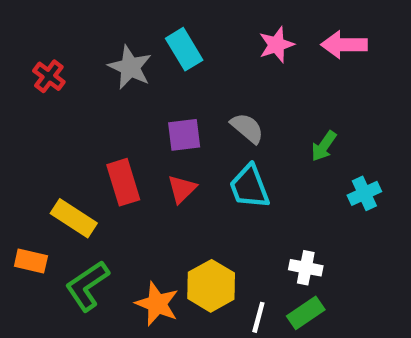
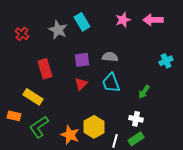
gray semicircle: (247, 128) -> (110, 57), turned -35
green arrow: (324, 146) -> (144, 92), moved
red rectangle: (123, 182) -> (45, 69), moved
cyan cross: (364, 193) -> (166, 61), moved

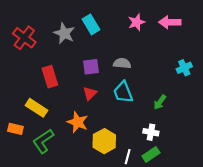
red cross: (22, 34) -> (24, 38), size x1.5
orange star: (70, 135) -> (78, 122), moved

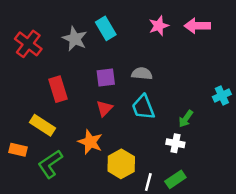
cyan cross: (184, 68) -> (222, 96), moved
white cross: (151, 132) -> (175, 143), moved

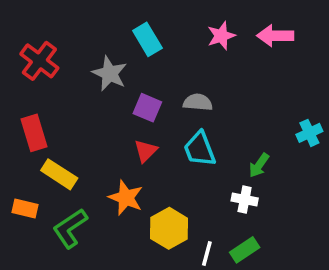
gray star: (75, 39) -> (110, 74), moved
purple square: (106, 77) -> (147, 108), turned 30
red rectangle: (58, 89) -> (34, 133), moved

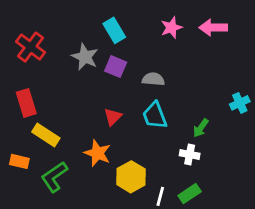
purple square: (147, 108) -> (116, 67), moved

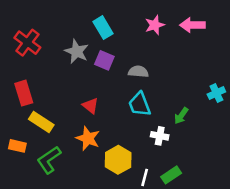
red triangle: (113, 117) -> (90, 106), moved, turned -36
white cross: (190, 155) -> (160, 136), moved

